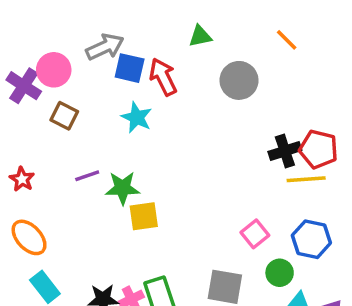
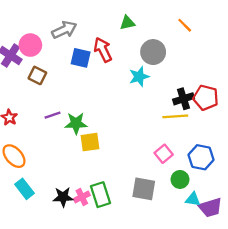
blue square: (130, 68) -> (81, 58), moved
cyan star: (137, 117) -> (139, 77), moved, turned 30
yellow line: (306, 179) -> (175, 116), moved

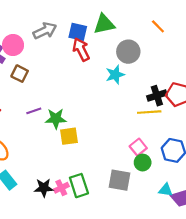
green triangle: (127, 23) -> (104, 24), size x1.5
blue square: (81, 58) -> (78, 32), moved
green circle: (180, 179) -> (143, 163), moved

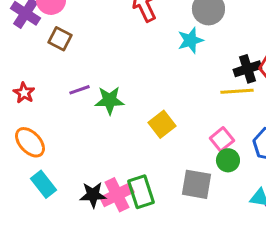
yellow square: (69, 136) -> (162, 124), moved, turned -30
pink cross: (61, 188) -> (117, 195), size x1.5

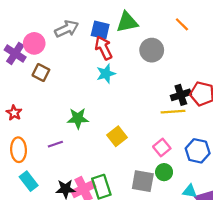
cyan star: (190, 40) -> (106, 74), moved
purple line: (79, 90) -> (55, 144), moved
orange ellipse: (30, 142) -> (19, 150), turned 40
green circle: (228, 160) -> (164, 172), moved

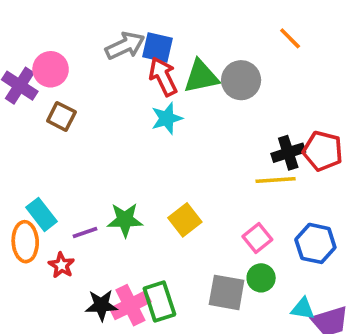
green triangle: (127, 22) -> (201, 77), moved
gray arrow: (67, 29) -> (125, 46), moved
red star: (14, 113) -> (61, 265), moved
green star: (78, 118) -> (125, 220), moved
cyan rectangle: (29, 181) -> (42, 214), moved

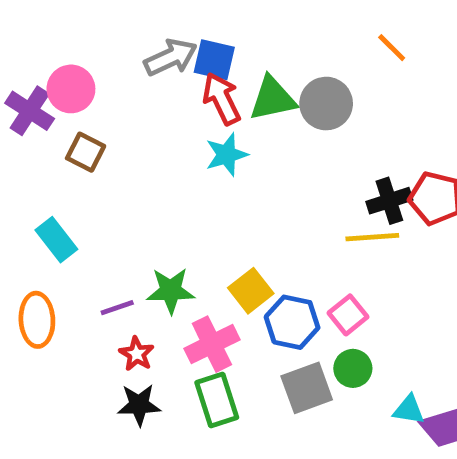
cyan rectangle: (42, 214) -> (56, 240), moved
blue hexagon: (315, 243) -> (292, 322), moved
red star: (61, 265) -> (137, 354), moved
gray square: (227, 292) -> (307, 388), turned -30
pink cross: (130, 305) -> (212, 344), moved

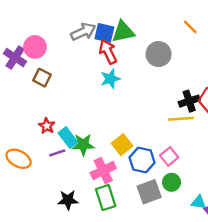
green triangle: (273, 99) -> (123, 32), moved
cyan rectangle: (56, 240) -> (68, 138), moved
orange ellipse: (37, 320) -> (19, 159), turned -60
red star: (137, 354) -> (47, 126), moved

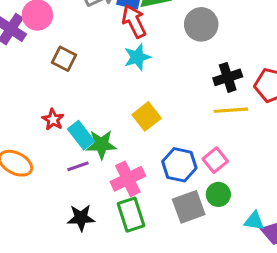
brown square: (42, 78) -> (64, 59), moved
black cross: (189, 101) -> (228, 77), moved
yellow square: (122, 145) -> (147, 116), moved
purple line: (57, 153) -> (78, 166), moved

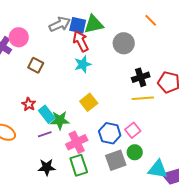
cyan triangle: (254, 221) -> (158, 169), size x1.5

